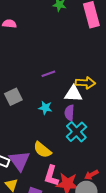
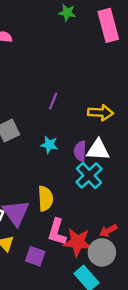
purple line: (48, 74) -> (53, 101), turned -48
white triangle: (73, 94) -> (98, 150), moved
yellow semicircle: (42, 150) -> (45, 199), turned -132

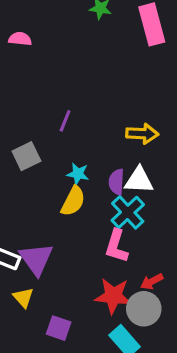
purple line: (53, 101) -> (65, 121), moved
yellow semicircle: (45, 199) -> (73, 201), moved, turned 30
pink L-shape: (57, 232) -> (116, 246), moved
purple square: (35, 256) -> (59, 328), moved

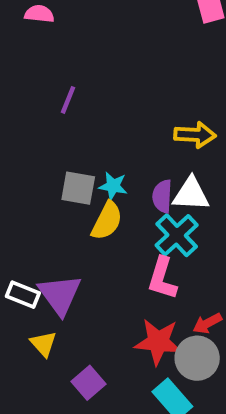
purple line: (65, 121) -> (68, 100), moved
gray square: (26, 156) -> (78, 188), moved, turned 36
purple square: (59, 328) -> (88, 383), turned 30

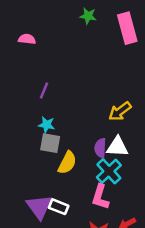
yellow arrow: (195, 135) -> (120, 111), turned 140
cyan star: (113, 186) -> (46, 125), moved
white rectangle: (23, 295) -> (59, 207), moved

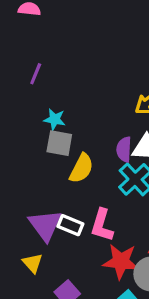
purple line: (44, 91) -> (36, 74), moved
pink L-shape: (100, 197) -> (102, 225), moved

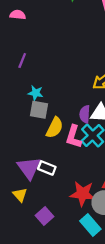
pink L-shape: (102, 225) -> (74, 137), moved

